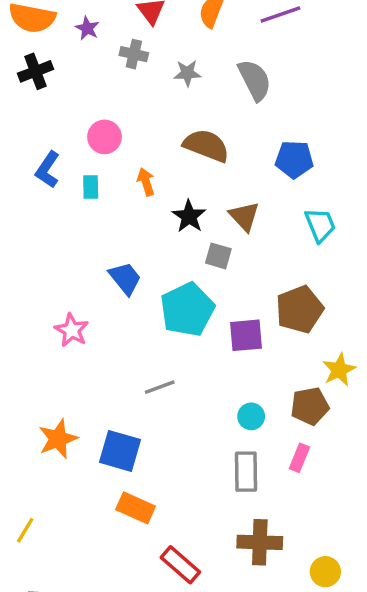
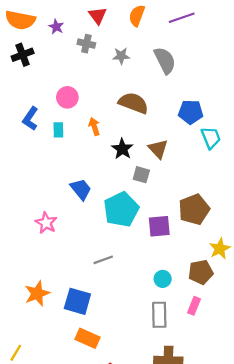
cyan trapezoid: (320, 225) -> (211, 138), moved

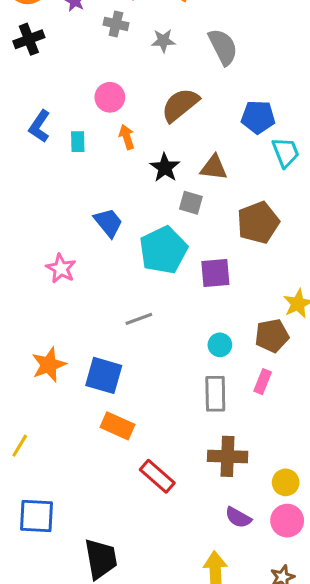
pink circle: (67, 97) -> (110, 97), moved
brown semicircle: (133, 103) -> (180, 105), turned -60
brown triangle: (158, 149) -> (214, 168), turned -40
brown pentagon: (194, 209) -> (258, 223), moved

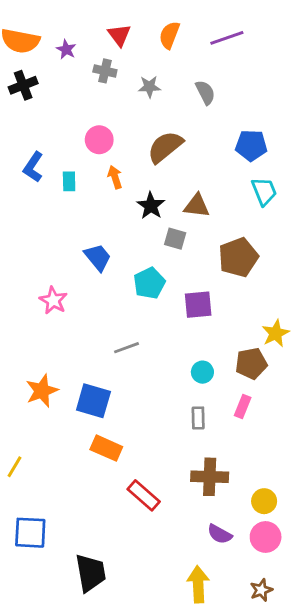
gray semicircle: (223, 47) -> (205, 92), size x0.7
blue pentagon: (258, 117) -> (251, 145), moved
cyan pentagon: (163, 250) -> (149, 283), size x0.7
gray rectangle: (215, 394) -> (198, 418), size x0.7

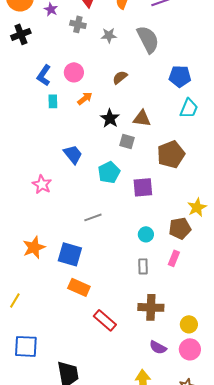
gray semicircle: (205, 92) -> (148, 39), size x1.6
brown semicircle: (165, 147) -> (120, 77), size x0.6
blue L-shape: (33, 167) -> (44, 75), moved
orange arrow: (115, 177) -> (85, 98), turned 70
cyan trapezoid: (264, 191) -> (189, 108), turned 45

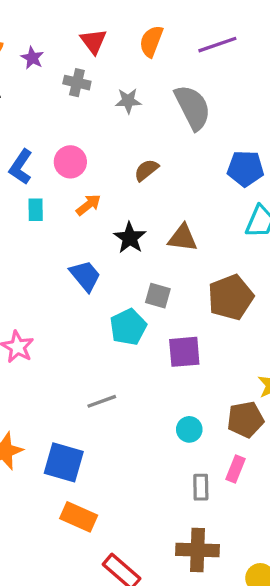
gray square: (127, 141) -> (158, 296), moved
blue trapezoid: (73, 154) -> (85, 276), moved
gray rectangle: (143, 266) -> (201, 487), moved

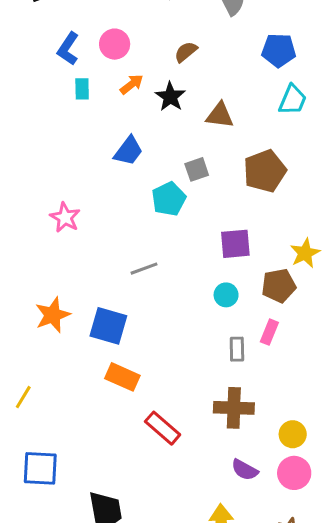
black star: (130, 238) -> (170, 97), moved
blue trapezoid: (85, 276) -> (129, 151), turned 76
gray square: (158, 296) -> (197, 169), turned -35
purple square: (184, 352) -> (235, 244), moved

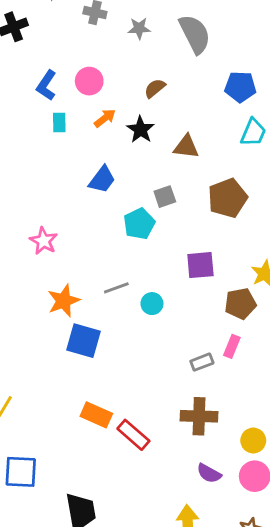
cyan circle: (226, 295) -> (152, 304), moved
orange star: (53, 315) -> (64, 301), moved
gray rectangle: (237, 349) -> (202, 362), turned 70
orange rectangle: (122, 377) -> (96, 415), moved

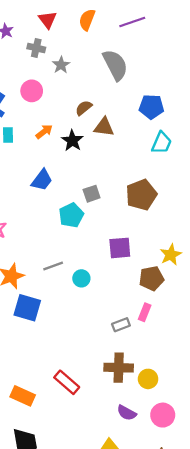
gray star: (139, 28) -> (61, 65), moved, turned -30
pink circle: (89, 81) -> (32, 91), moved
brown triangle: (186, 147) -> (104, 127), moved
orange rectangle: (96, 415) -> (23, 396), moved
yellow circle: (253, 441) -> (148, 379), moved

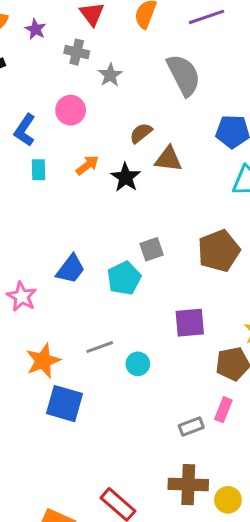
blue trapezoid: (42, 180) -> (71, 269), moved

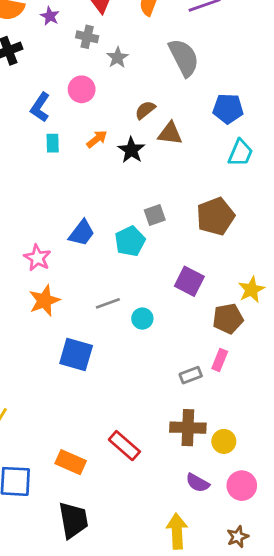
purple square: (190, 323) -> (189, 281), turned 32
orange star: (43, 361) -> (44, 301), moved

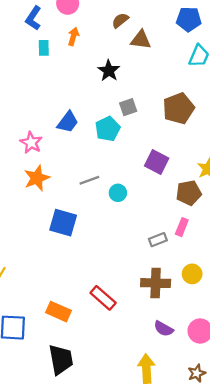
orange arrow: (97, 139) -> (73, 36), moved, turned -36
black star: (131, 150) -> (109, 71), moved
yellow circle: (224, 441) -> (192, 274), moved

